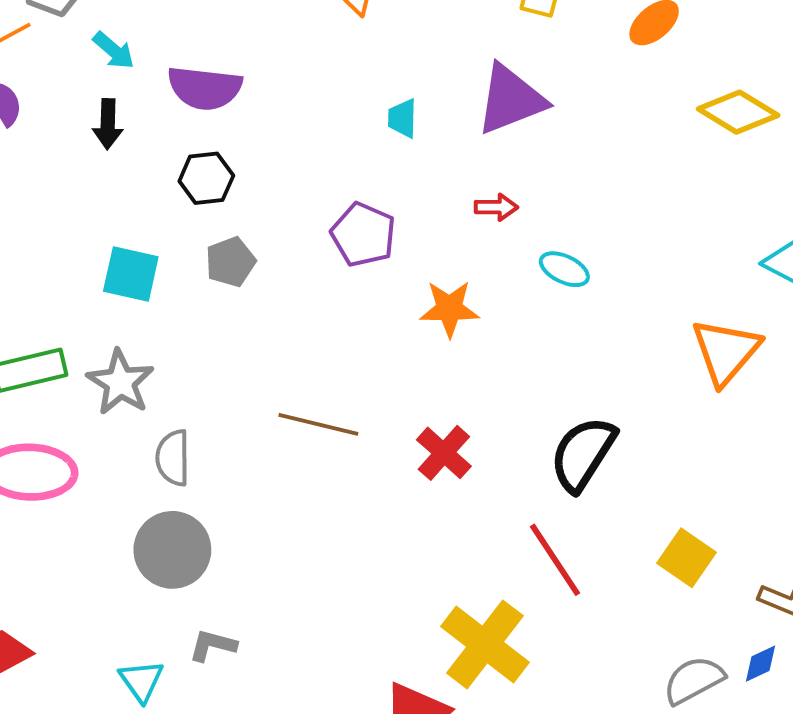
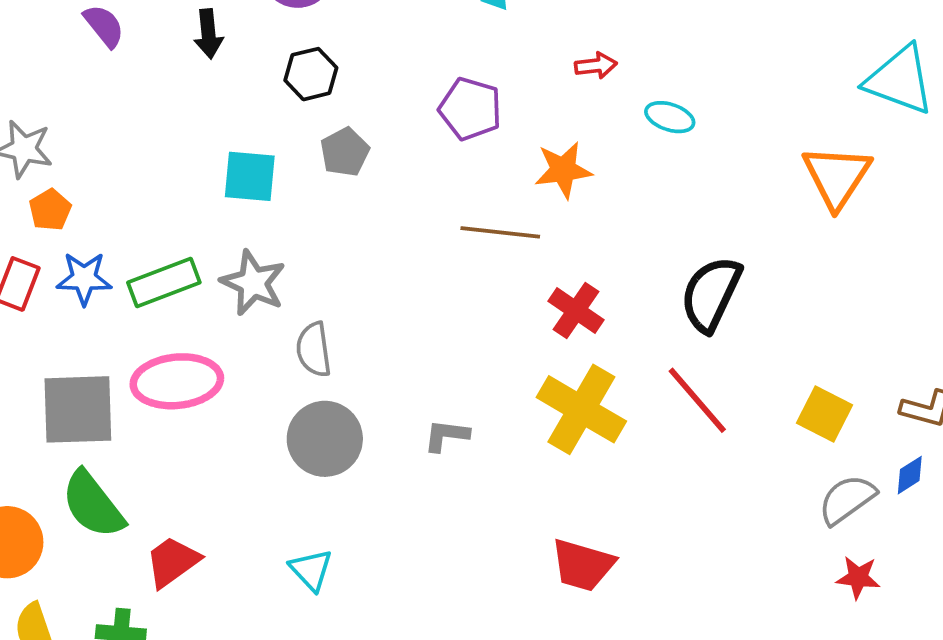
brown line: (318, 424) -> (500, 232), moved
yellow square: (686, 558) -> (824, 414), moved
yellow cross: (485, 644) -> (581, 409), moved
gray L-shape: (213, 645) -> (446, 435), moved

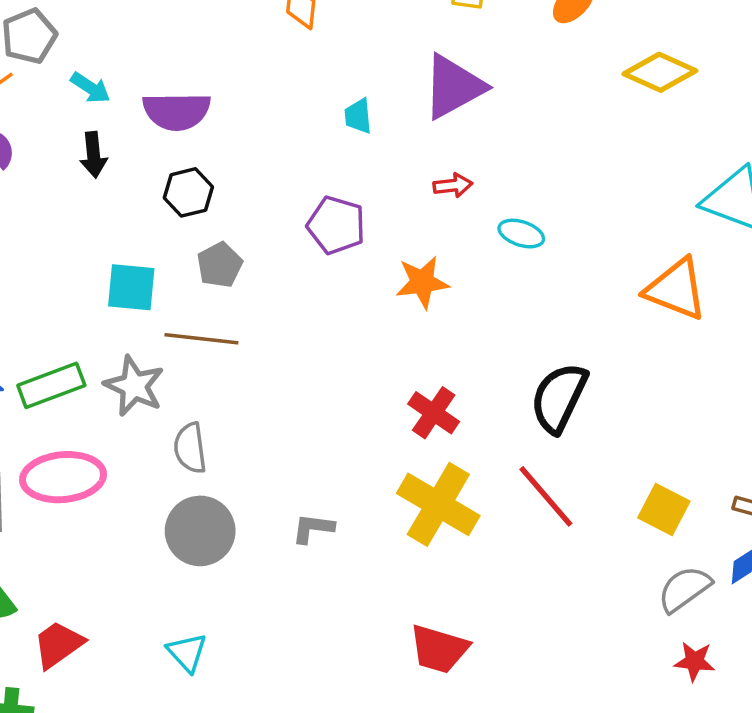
orange triangle: (837, 177) -> (676, 289), turned -42
brown line: (500, 232) -> (201, 339), moved

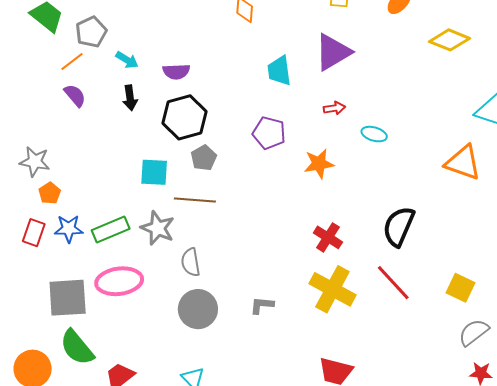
purple semicircle: (177, 111) -> (176, 72), size x0.7
cyan trapezoid: (358, 116) -> (279, 71), size x1.5
black hexagon: (188, 192) -> (185, 117), size x1.6

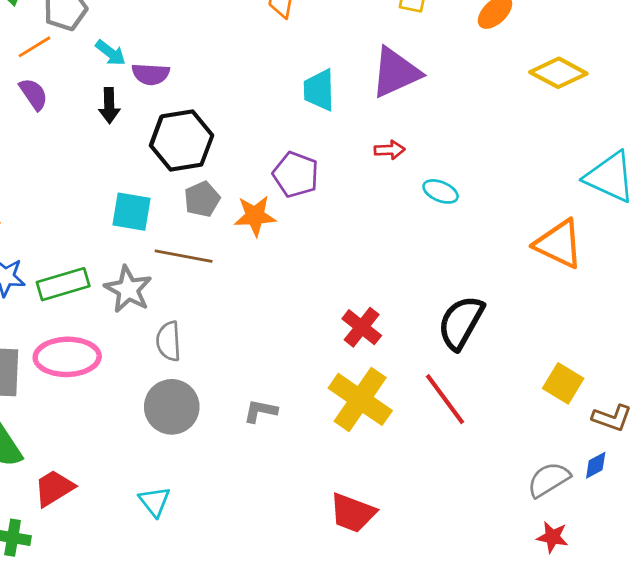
purple semicircle: (176, 72) -> (151, 74), moved
orange star: (319, 164) -> (255, 216), moved
yellow square: (460, 288) -> (563, 383), moved

